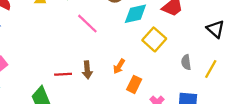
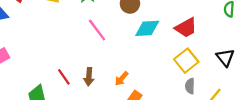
yellow square: (154, 39) -> (186, 61), moved
red line: (63, 74) -> (64, 77), turned 49

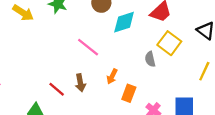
pink line: (97, 30) -> (88, 47), moved
gray semicircle: (190, 86) -> (150, 59), moved

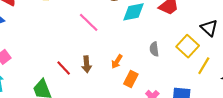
yellow square: (169, 43) -> (188, 46), moved
pink line: (88, 47) -> (89, 22), moved

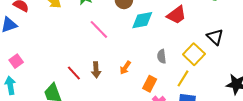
yellow line: (204, 66) -> (183, 78), moved
orange rectangle: (131, 79) -> (150, 84), moved

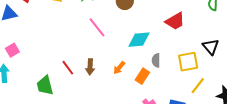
cyan diamond: (142, 20) -> (139, 40), moved
yellow square: (194, 54) -> (188, 62), turned 30
yellow line: (183, 78) -> (198, 86), moved
orange rectangle: (150, 84) -> (142, 76), moved

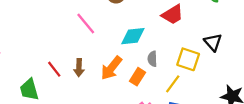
yellow square: (188, 62) -> (188, 59), turned 30
orange arrow: (119, 68) -> (111, 68), size x1.6
yellow line: (198, 86) -> (173, 84), moved

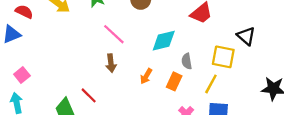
brown arrow: (79, 68) -> (111, 63), moved
orange arrow: (111, 68) -> (146, 76), size x0.6
red line: (54, 69) -> (89, 95), moved

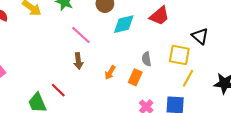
cyan diamond: (164, 41) -> (124, 24), moved
yellow line: (211, 84) -> (188, 78), moved

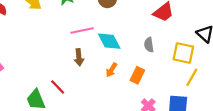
cyan diamond: (124, 24) -> (109, 41), moved, turned 75
pink line: (81, 35) -> (82, 31), turned -55
gray semicircle: (146, 59) -> (149, 45), moved

